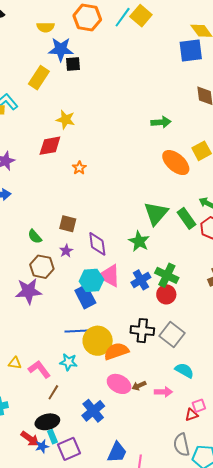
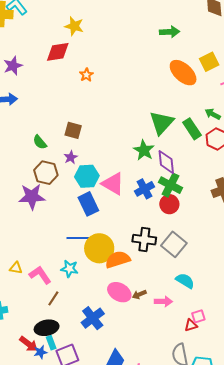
purple diamond: (97, 244) -> (166, 162), moved
cyan hexagon: (91, 280) -> (87, 176), moved

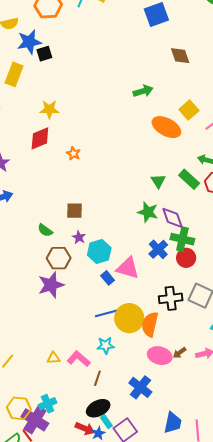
green triangle: (162, 123) -> (158, 181), size x0.6
pink triangle: (113, 184) -> (128, 268), moved
blue rectangle: (88, 204) -> (108, 278), size x0.6
orange semicircle: (118, 259) -> (150, 324), turned -45

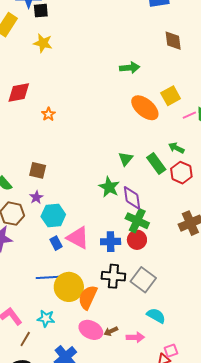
yellow star: (49, 109) -> (43, 43), moved
blue cross: (158, 249) -> (111, 242), moved, turned 30
cyan star: (106, 345) -> (46, 318), moved

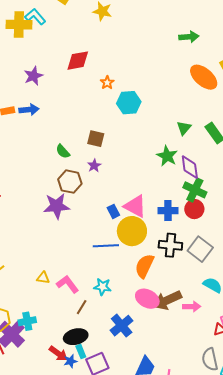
cyan hexagon: (53, 216) -> (129, 103), moved
yellow circle: (69, 287) -> (132, 231), moved
brown arrow: (111, 331) -> (167, 300), size x2.0

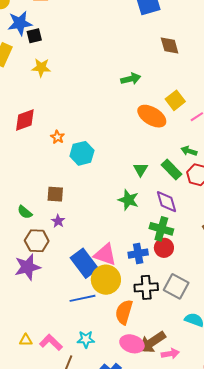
purple diamond: (190, 167) -> (167, 202), moved
blue rectangle: (113, 211) -> (84, 263), size x2.0
pink arrow: (192, 307) -> (170, 354), moved

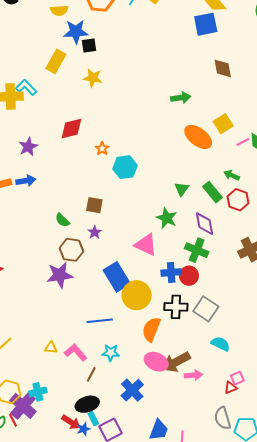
red circle: (164, 248) -> (189, 276), moved
pink triangle: (105, 255) -> (146, 245), moved
blue line: (83, 298) -> (100, 321), moved

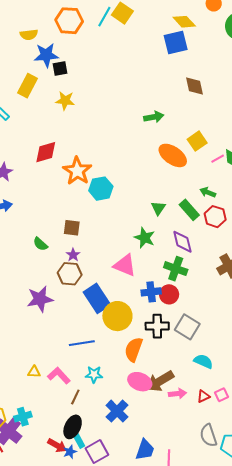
orange star: (102, 149) -> (77, 171), size x2.0
brown hexagon: (71, 250) -> (70, 274), moved
red triangle: (231, 388) -> (203, 396), moved
black ellipse: (87, 404) -> (73, 427), turned -45

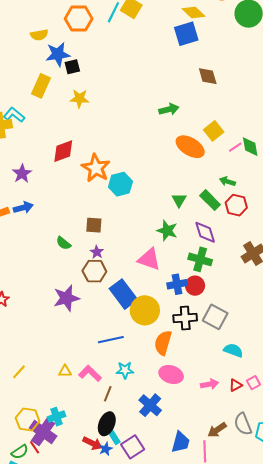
brown arrow: (160, 381) -> (217, 430), moved, size x0.7

